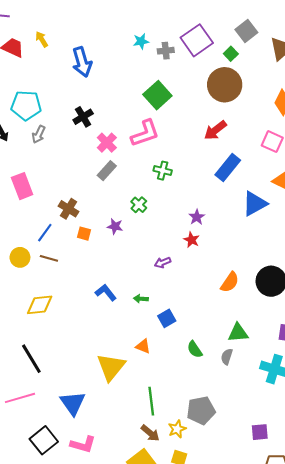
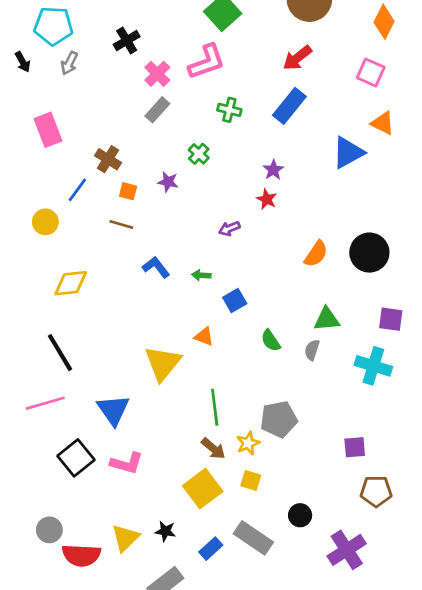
blue rectangle: (228, 167) -> (289, 106), moved
brown line: (49, 258) -> (121, 225), moved

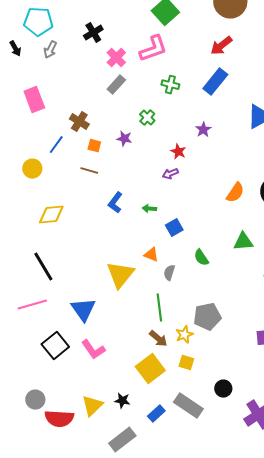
red star: (267, 199) -> (178, 152), moved
blue L-shape: (156, 267) -> (115, 203), turned -105
gray semicircle: (312, 350) -> (169, 273), moved
pink L-shape: (127, 463) -> (93, 350), turned 40

